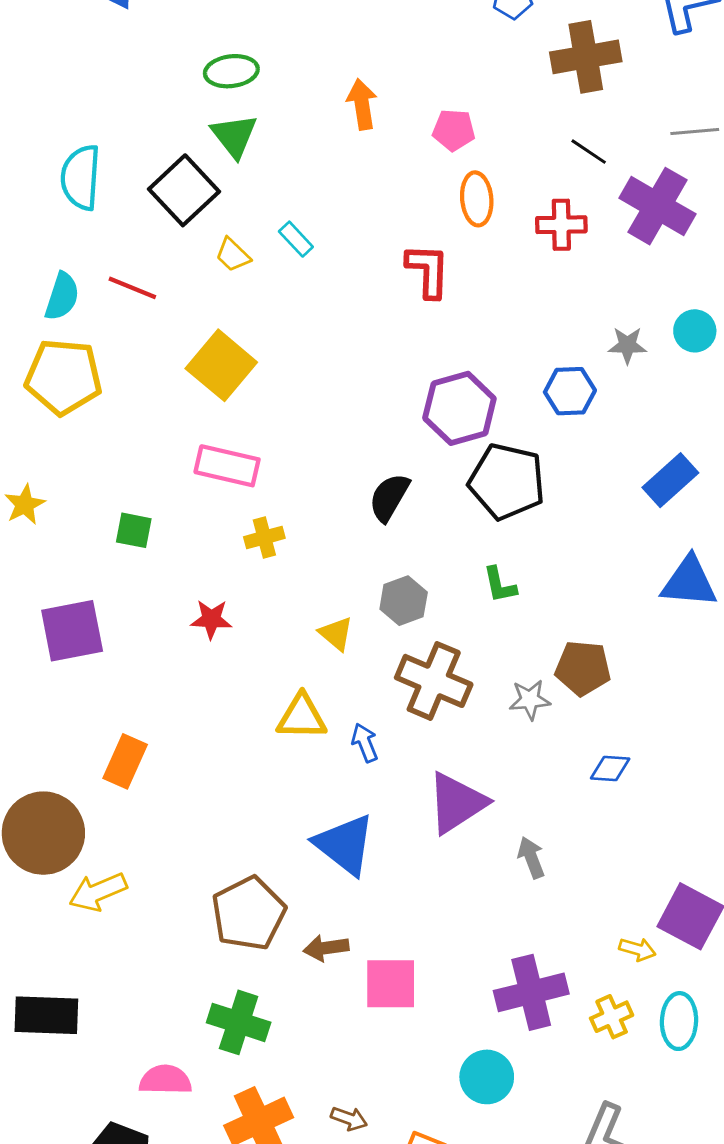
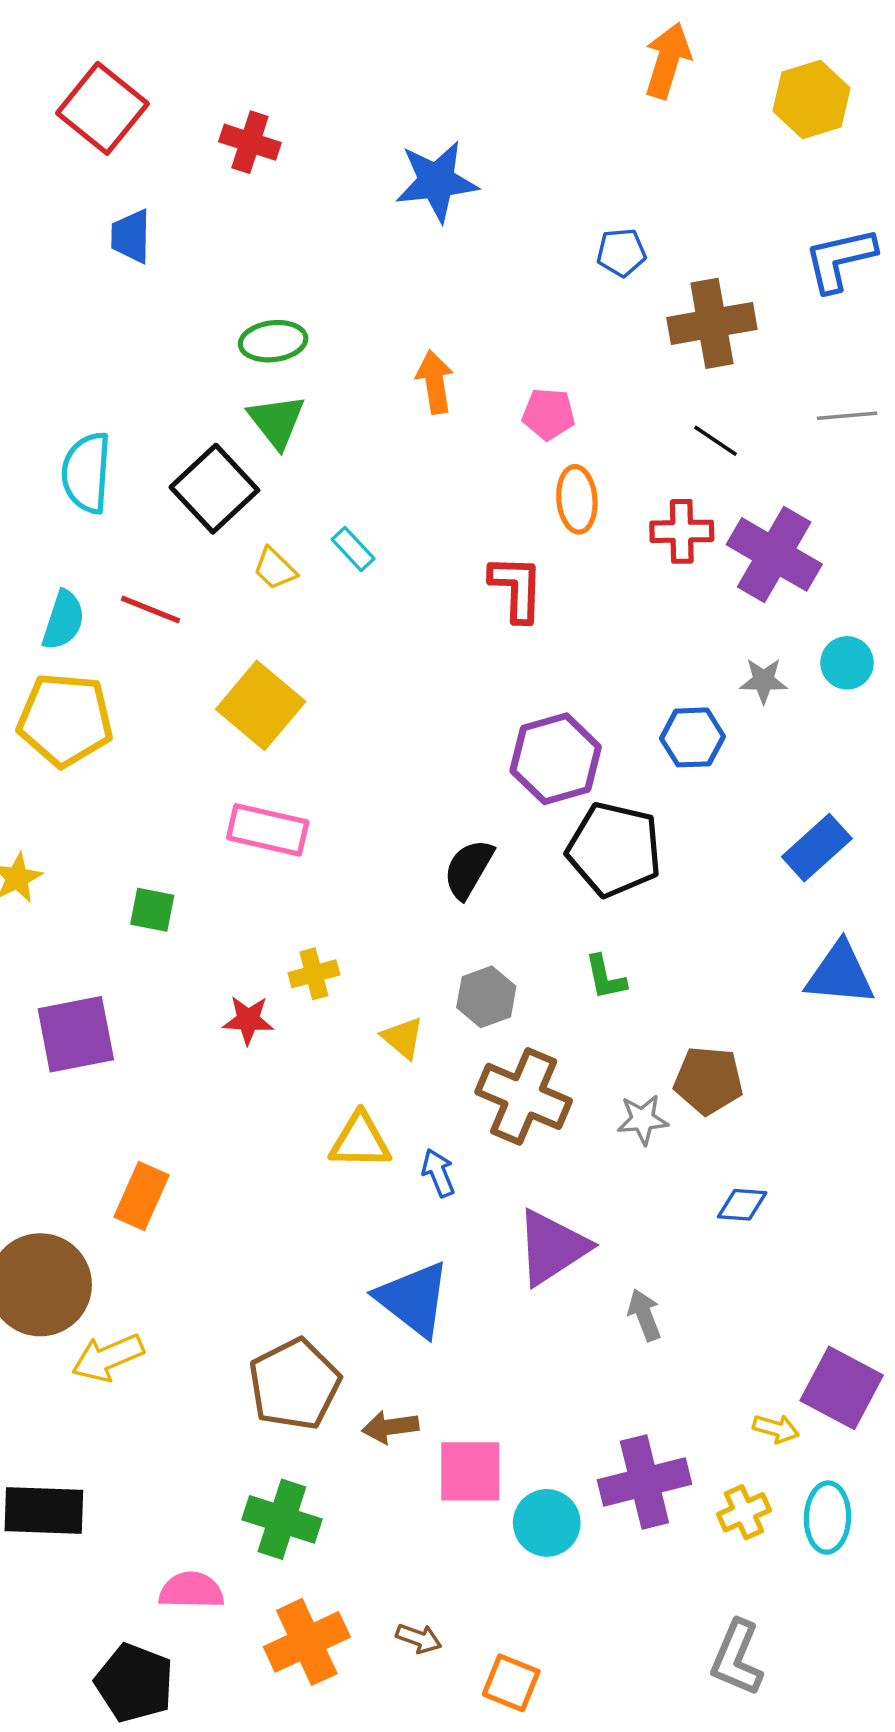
purple cross: (657, 206) -> (774, 554), moved
yellow cross: (264, 538) -> (314, 974), moved
cyan circle: (487, 1077) -> (547, 1523), moved

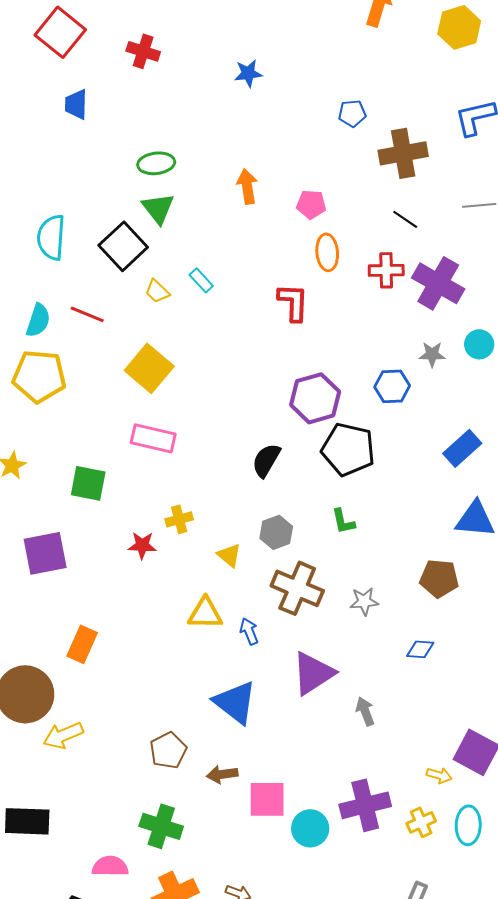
blue star: (437, 181) -> (248, 73), size x0.6
green square: (152, 910) -> (88, 483), size x1.4
brown pentagon: (708, 1080) -> (439, 578), moved
brown pentagon: (294, 1384) -> (168, 750), size x0.7

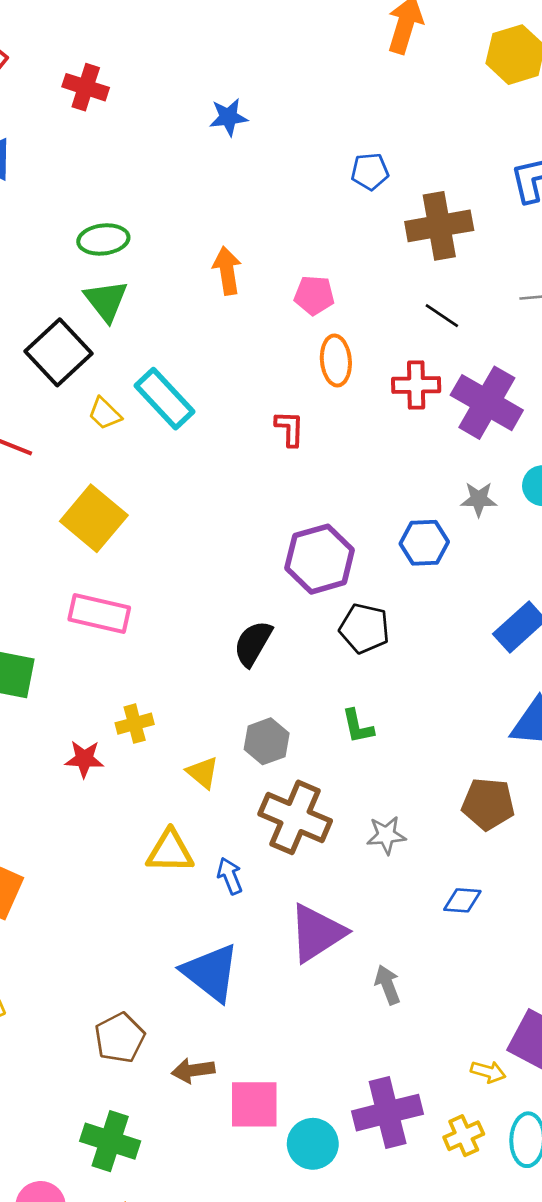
cyan rectangle: (201, 280) -> (165, 399), size x1.8
red L-shape: (293, 302) -> (290, 429), size x0.7
black pentagon: (348, 449) -> (364, 628), size x0.7

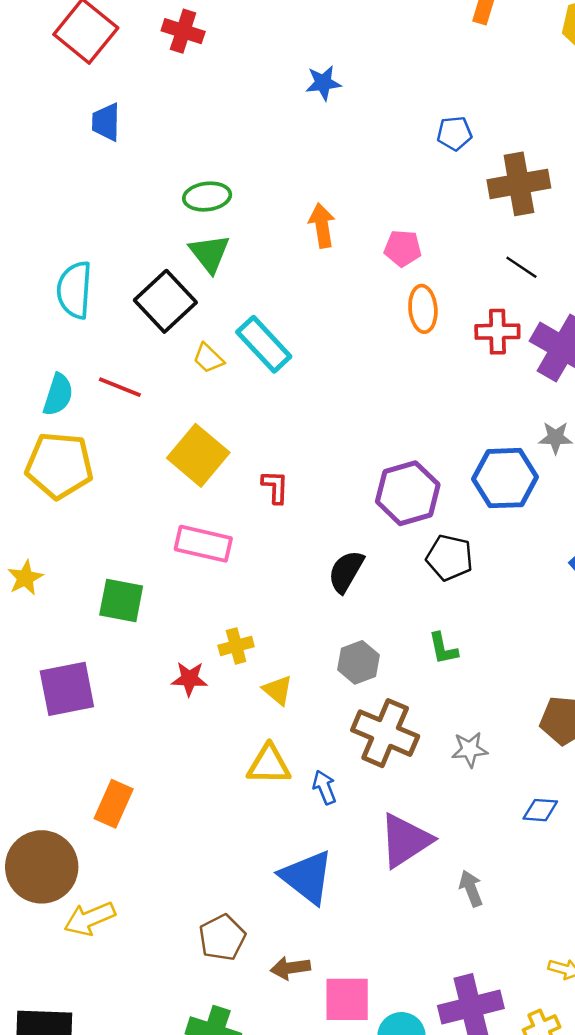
red cross: (86, 87) -> (183, 31), moved
red L-shape: (290, 429) -> (275, 487), moved
blue hexagon: (424, 543) -> (505, 478), size x1.4
yellow triangle: (203, 773) -> (278, 690), moved

